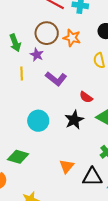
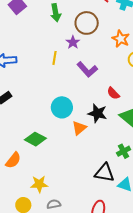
orange star: (72, 38) -> (121, 39), moved
green arrow: (15, 43) -> (56, 13), moved
black star: (74, 120) -> (97, 113), turned 30
orange triangle: (67, 166) -> (79, 128), moved

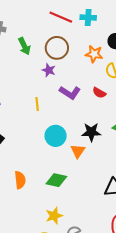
yellow line: (55, 58) -> (37, 104), moved
red semicircle: (113, 93) -> (99, 93), moved
green diamond: (35, 139) -> (56, 180), moved
orange semicircle: (13, 160) -> (20, 180), moved, turned -30

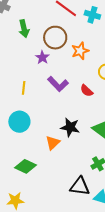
orange star: (94, 54) -> (80, 51), moved, turned 30
cyan circle: (56, 136) -> (19, 122), moved

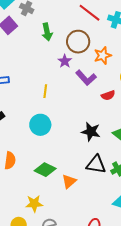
purple L-shape: (58, 84) -> (86, 78), moved
red semicircle: (87, 91) -> (108, 95), turned -64
orange triangle: (53, 143) -> (69, 181), moved
black triangle: (80, 186) -> (96, 164), moved

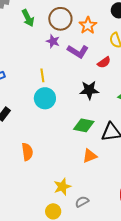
cyan circle: (40, 125) -> (45, 98), moved
black star: (91, 132) -> (89, 90), moved
green diamond: (45, 170) -> (84, 125), moved
orange triangle: (69, 181) -> (90, 156), turned 35

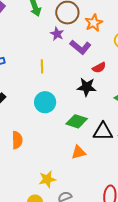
red semicircle: (104, 62) -> (99, 68), moved
cyan circle: (45, 98) -> (45, 102), moved

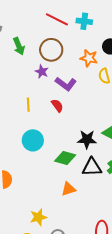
orange star: (94, 23) -> (89, 58), moved, turned -30
red semicircle: (99, 68) -> (57, 106), moved, turned -96
black star: (87, 87) -> (87, 139), moved

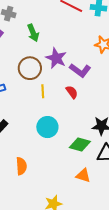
brown circle: (51, 50) -> (30, 68), moved
purple star: (42, 72) -> (56, 58), size x1.5
orange triangle: (68, 189) -> (83, 175), turned 35

